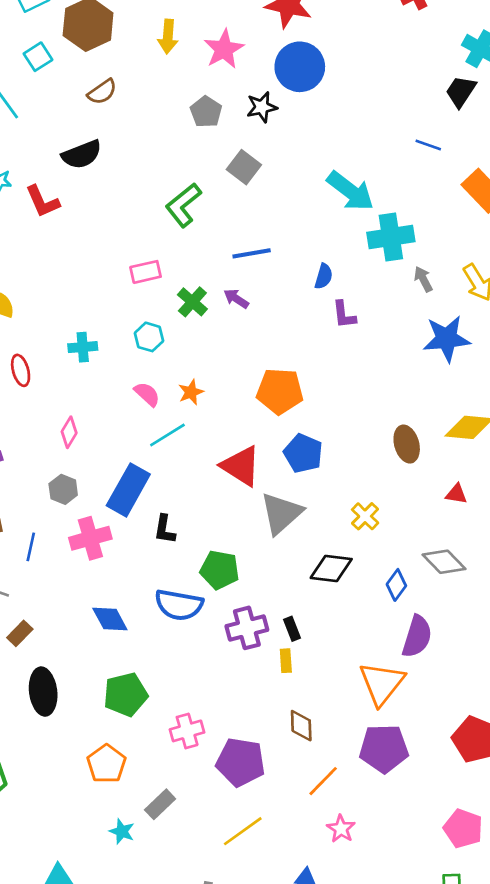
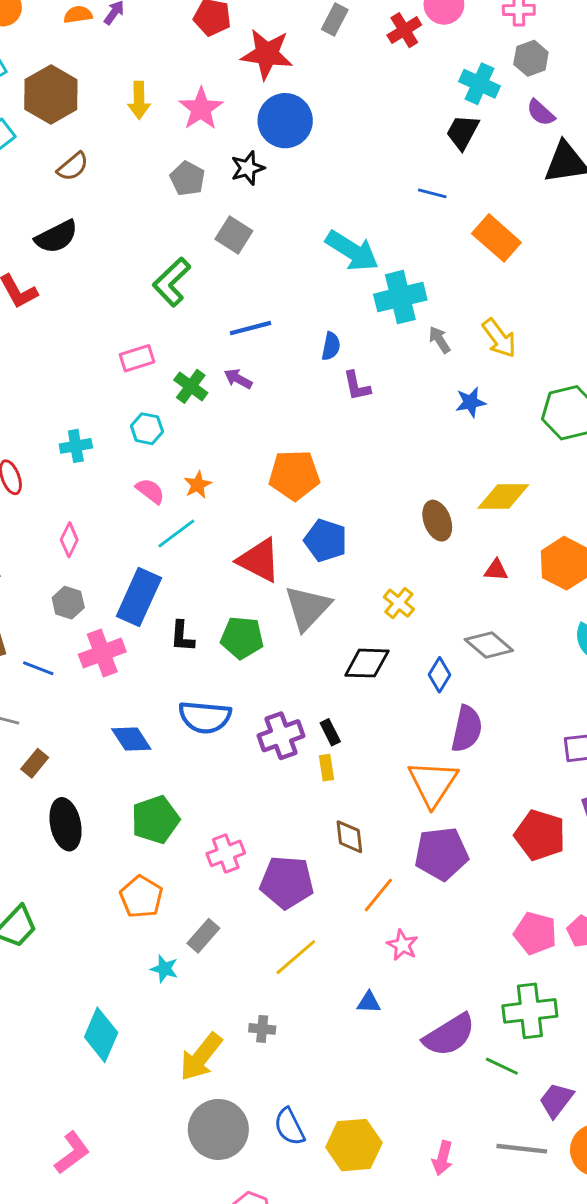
blue star: (447, 339) -> (471, 402), size x0.6
blue line: (31, 547) -> (38, 668), turned -76
green pentagon: (220, 570) -> (242, 638), moved

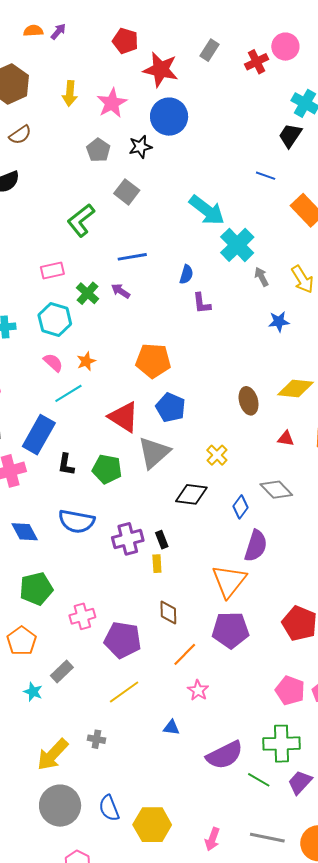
cyan cross: (400, 297) -> (237, 245), turned -36
cyan hexagon: (147, 429) -> (55, 320), size x1.5
purple trapezoid: (556, 1100) -> (300, 782), moved

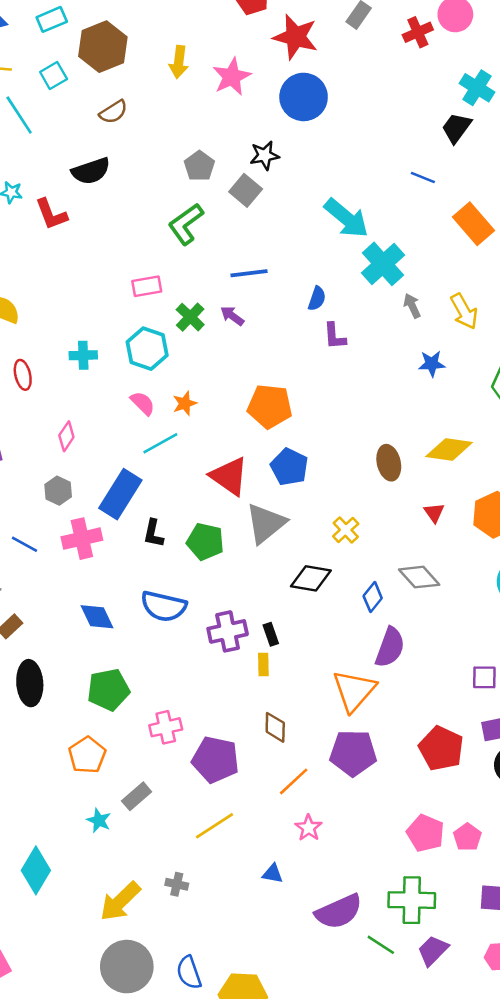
black star: (140, 147) -> (265, 155), moved
gray pentagon: (98, 150) -> (199, 166), moved
red triangle: (286, 439) -> (434, 513), turned 42

